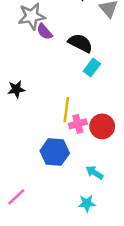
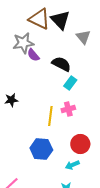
pink cross: (78, 124) -> (68, 109), moved
red circle: (102, 126) -> (80, 144), moved
cyan arrow: (94, 173) -> (72, 165), turned -56

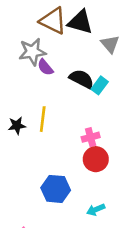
black triangle: (60, 20) -> (80, 22), turned -30
cyan rectangle: (70, 83) -> (100, 85), moved
yellow line: (50, 116) -> (43, 119), moved
red circle: (80, 144) -> (96, 159), moved

